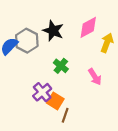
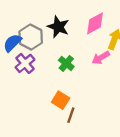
pink arrow: (95, 77) -> (101, 58), moved, turned 91
purple cross: (42, 92) -> (25, 63), moved

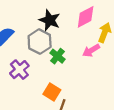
gray hexagon: (31, 37) -> (40, 42), moved
purple cross: (25, 63) -> (19, 70), moved

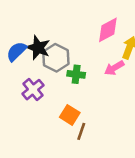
black star: (50, 20) -> (38, 48), moved
green cross: (58, 56) -> (76, 74), turned -32

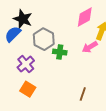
black star: (38, 48) -> (23, 19), moved
orange square: (70, 115) -> (28, 89), moved
brown line: (81, 131) -> (83, 94), moved

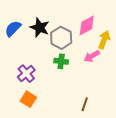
black star: (23, 19) -> (40, 28), moved
blue semicircle: (13, 34) -> (13, 29), moved
gray hexagon: (44, 39) -> (61, 38), moved

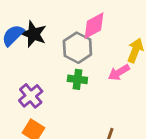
pink diamond: (87, 25) -> (94, 26), moved
black star: (40, 28) -> (33, 34), moved

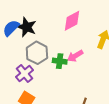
gray hexagon: (77, 48) -> (37, 53), moved
pink arrow: (119, 72) -> (75, 56), moved

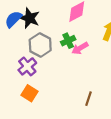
green cross: (60, 61) -> (68, 41), moved, turned -32

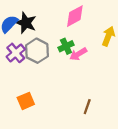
purple cross: (27, 66) -> (16, 53), moved
orange square: (29, 93) -> (26, 101), turned 35

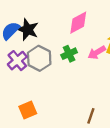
pink arrow: (78, 54) -> (97, 53), moved

